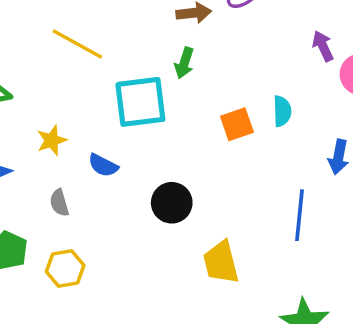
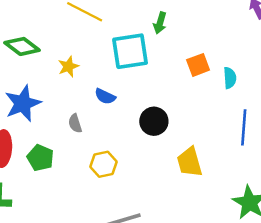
cyan semicircle: (282, 111) -> (230, 78), moved
yellow star: (52, 140) -> (68, 66), moved
yellow hexagon: (65, 269) -> (104, 164), moved

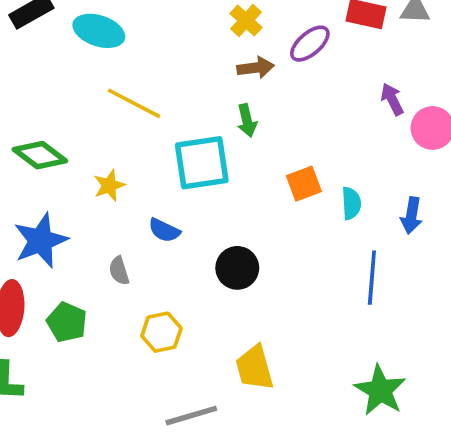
green arrow: (160, 23) -> (247, 121), turned -30
yellow trapezoid: (190, 162) -> (255, 368), moved

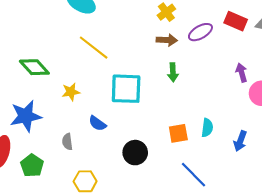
green arrow: (247, 121) -> (173, 72), moved
orange square: (304, 184) -> (178, 133), moved
blue line: (372, 278) -> (194, 175), moved, turned -60

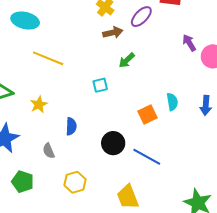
green arrow: (173, 72) -> (127, 60), turned 66
cyan square: (126, 89) -> (100, 85), moved, size x0.5
blue semicircle: (97, 123) -> (71, 126), turned -108
blue line: (194, 175) -> (147, 157), moved

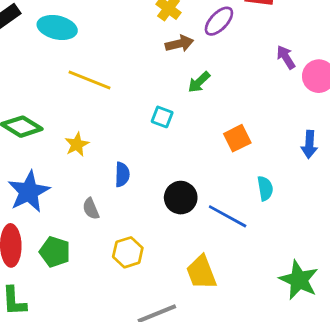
cyan square: (100, 85) -> (162, 117), turned 35
cyan semicircle: (172, 102) -> (265, 188), moved
orange square: (147, 114) -> (237, 138), moved

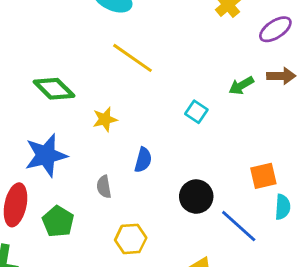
brown arrow: (179, 44) -> (281, 76), moved
orange square: (237, 138) -> (263, 176), moved

